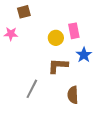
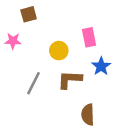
yellow circle: (56, 38) -> (59, 51), moved
gray line: (32, 89) -> (33, 83), moved

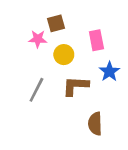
brown square: (29, 14) -> (56, 23), moved
pink star: (13, 41) -> (38, 39), moved

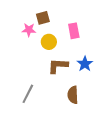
blue star: (109, 72) -> (85, 64), moved
gray line: (36, 90) -> (28, 94), moved

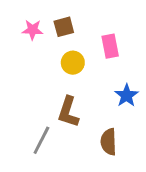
pink star: (29, 30) -> (32, 30), moved
brown L-shape: (58, 66) -> (68, 112), moved, turned -75

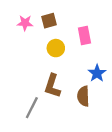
brown semicircle: (109, 142) -> (83, 96), moved

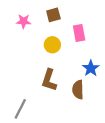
brown square: (49, 21) -> (53, 15), moved
gray line: (32, 108) -> (20, 109), moved

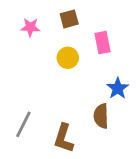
brown L-shape: (49, 80) -> (64, 138), moved
gray line: (20, 109) -> (23, 124), moved

